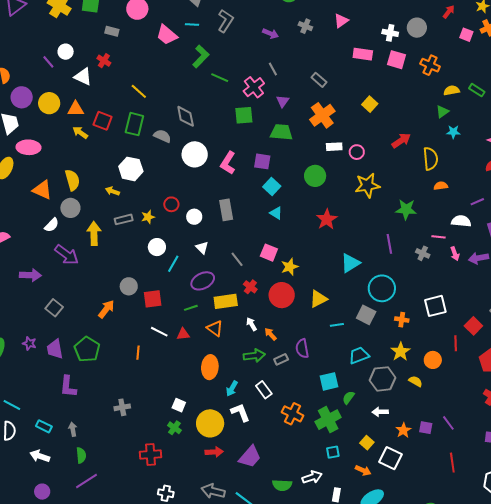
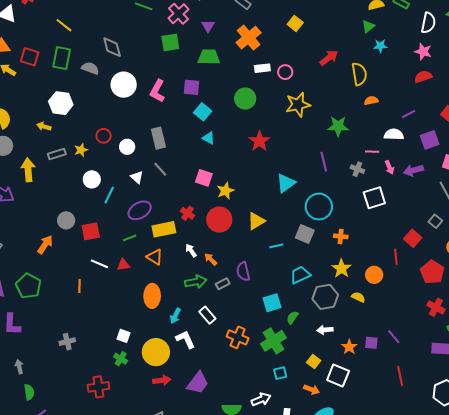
gray line: (237, 259) -> (160, 169), moved
white square: (435, 306) -> (374, 198), moved

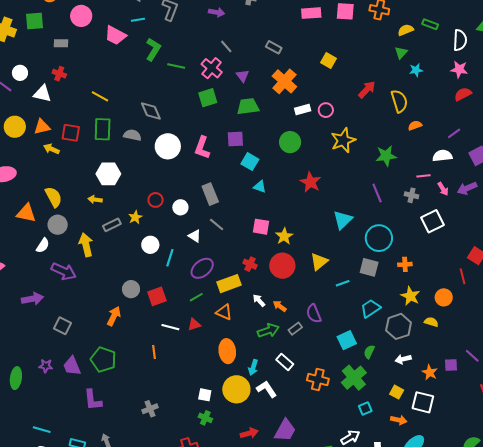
yellow circle: (156, 352) -> (236, 389), moved

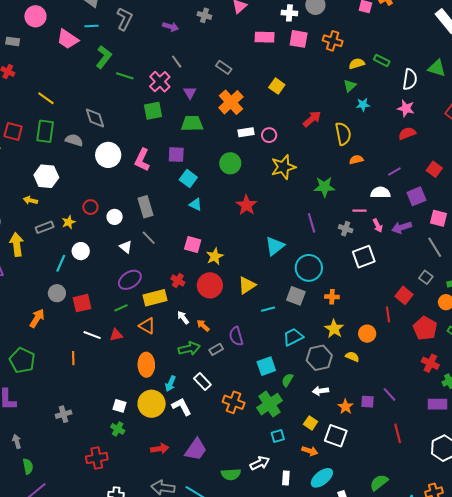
cyan line: (170, 258) -> (61, 263), moved

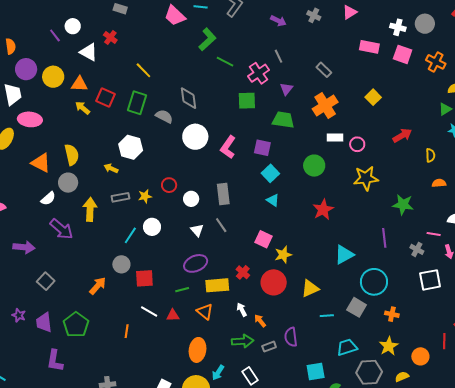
yellow semicircle: (343, 134) -> (430, 155), size x0.6
yellow semicircle: (352, 357) -> (402, 377), turned -56

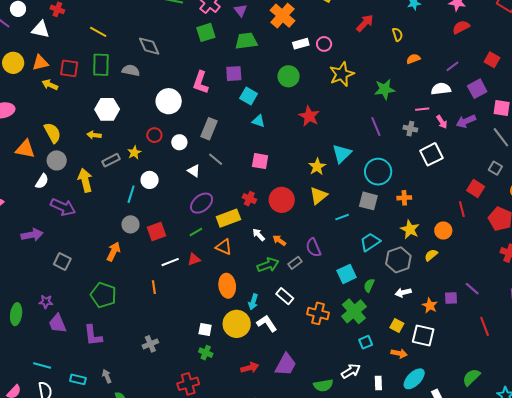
white circle: (195, 137) -> (169, 101), moved
gray rectangle: (223, 194) -> (209, 129), turned 45
yellow star: (283, 255) -> (317, 167), moved
white line: (149, 312) -> (170, 262), turned -36
purple trapezoid: (44, 322) -> (57, 323), moved

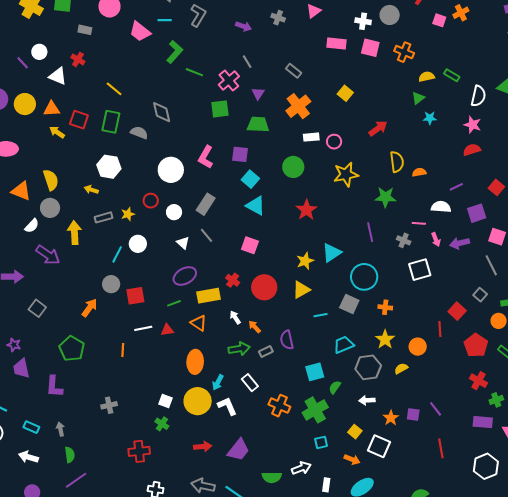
yellow semicircle: (397, 34) -> (397, 162), moved, size x1.5
cyan triangle: (258, 121) -> (256, 206), size x1.5

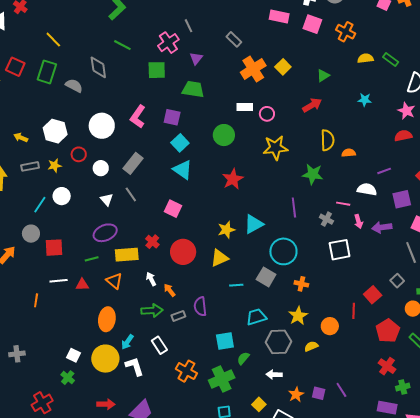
green line: (194, 72) -> (122, 45), moved
green triangle: (418, 98) -> (323, 76), moved
orange cross: (298, 106) -> (253, 69), moved
white hexagon: (109, 167) -> (55, 131), moved
red cross: (139, 451) -> (42, 403), turned -30

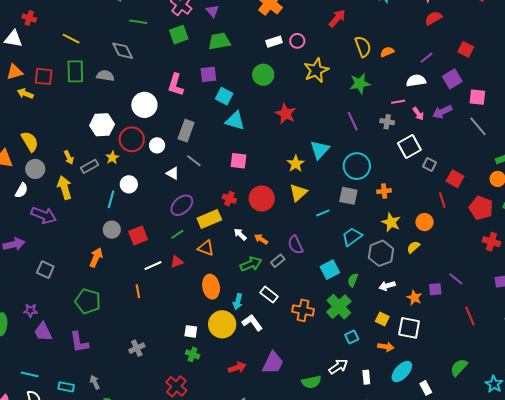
yellow arrow: (21, 138) -> (69, 157), moved, turned -120
red circle: (79, 154) -> (132, 139), size x1.6
gray square: (397, 281) -> (429, 165), moved

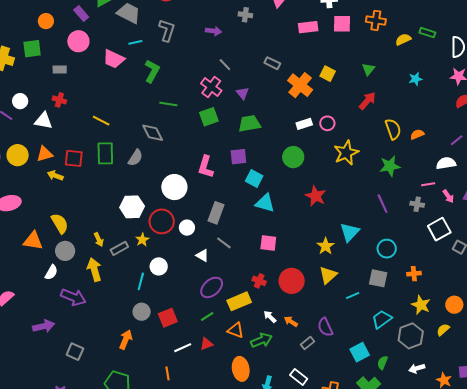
gray semicircle: (105, 76) -> (135, 158), turned 114
cyan circle: (357, 166) -> (387, 249), size x0.7
green arrow: (251, 264) -> (261, 340), moved

